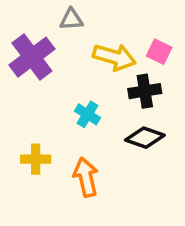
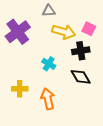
gray triangle: (71, 19) -> (49, 11), moved
black diamond: (145, 138) -> (81, 77), turned 40

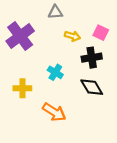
yellow arrow: (64, 32) -> (72, 36), size x0.6
yellow cross: (20, 89) -> (22, 88), moved
orange arrow: (48, 99) -> (54, 112), turned 135

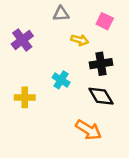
pink square: (101, 33) -> (105, 21), moved
purple cross: (20, 36) -> (22, 40), size x0.7
orange arrow: (54, 112) -> (88, 130), moved

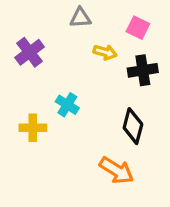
black cross: (101, 64) -> (143, 70), moved
cyan cross: (61, 80) -> (67, 105), moved
black diamond: (101, 96) -> (133, 126), turned 45

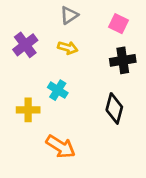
gray triangle: (80, 18) -> (69, 15), turned -30
yellow arrow: (105, 52) -> (68, 48), moved
orange arrow: (117, 170) -> (61, 147), moved

